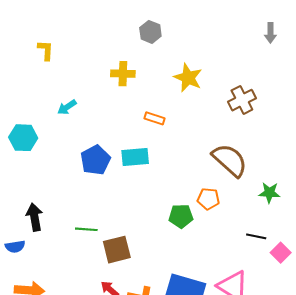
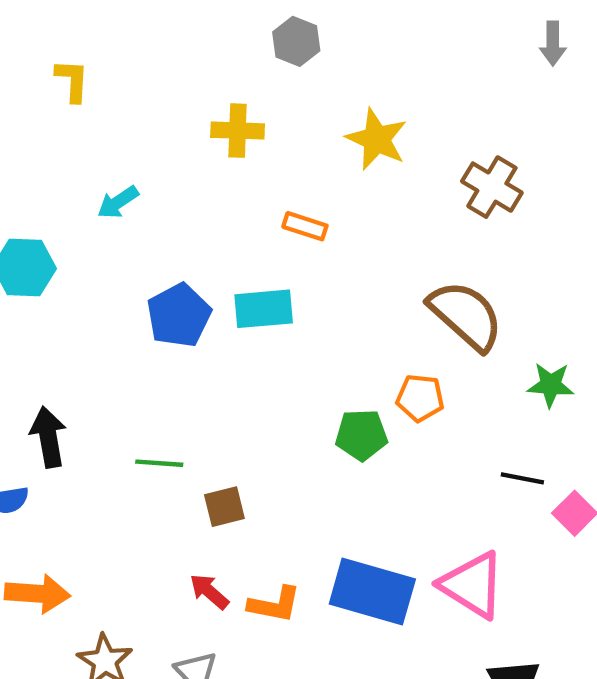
brown cross: (242, 100) -> (492, 187), turned -32
brown square: (117, 250) -> (224, 507), size x0.7

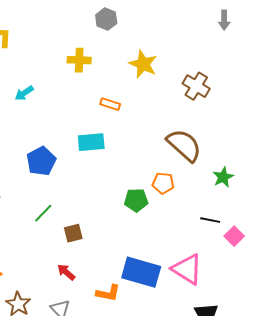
blue pentagon: (179, 315) -> (41, 161), moved
green star: (551, 385) -> (223, 177), turned -30
green line: (159, 463) -> (43, 213), turned -50
orange L-shape: (274, 604) -> (108, 293), moved

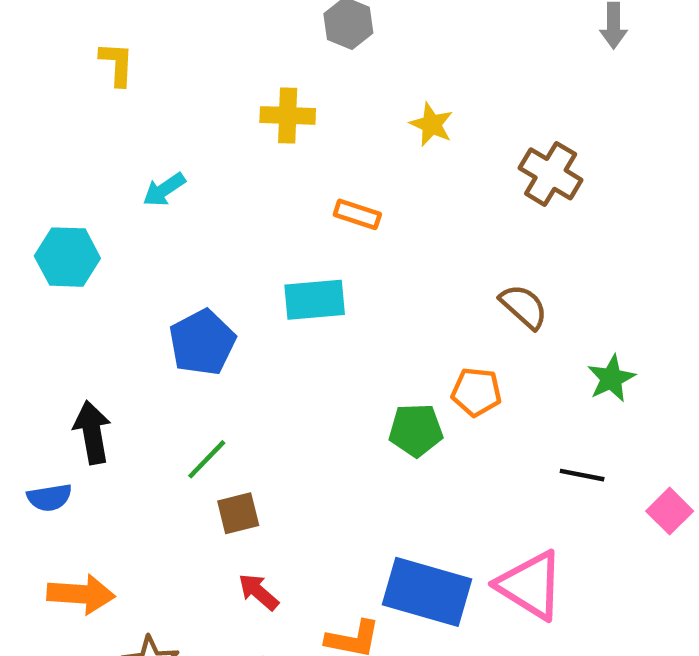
yellow star: (143, 64) -> (431, 124), size x0.7
brown semicircle: (184, 145) -> (524, 307), size x0.6
brown square: (73, 233) -> (238, 513), moved
pink square: (234, 236) -> (670, 511), moved

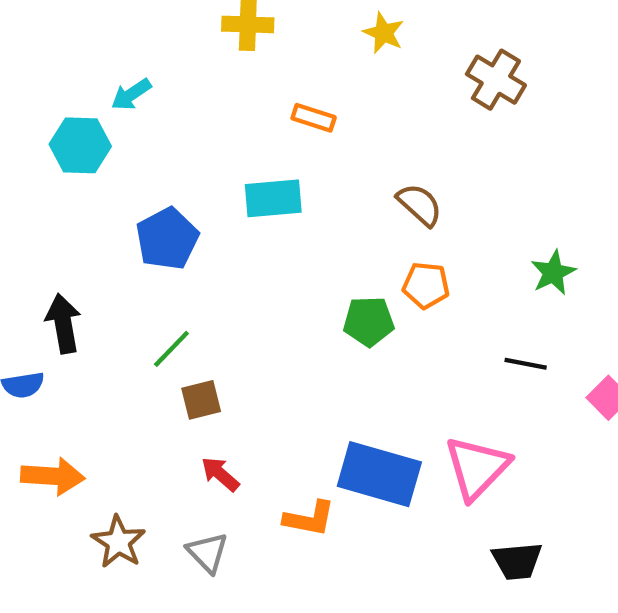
cyan hexagon: (67, 257) -> (80, 145), moved
brown semicircle: (524, 307) -> (420, 205), moved
pink triangle: (530, 585) -> (477, 468), turned 42

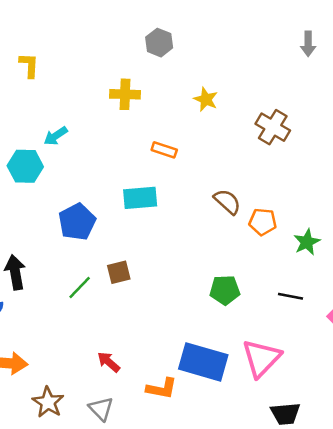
orange pentagon: (426, 285) -> (263, 222), moved
green pentagon: (369, 321) -> (225, 290), moved
brown square: (201, 400) -> (119, 272), moved

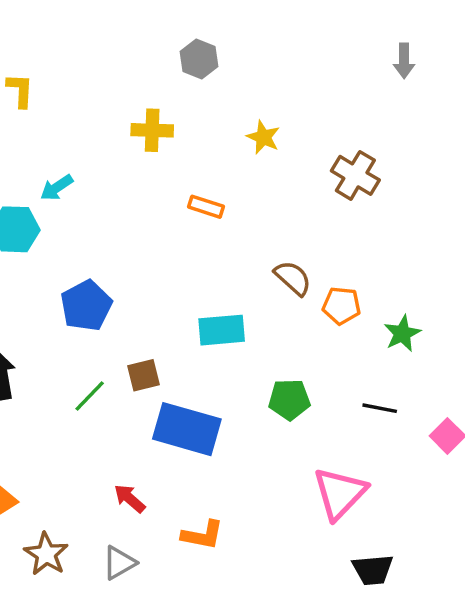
cyan rectangle: (140, 198) -> (222, 330), moved
blue rectangle: (203, 362) -> (187, 429), moved
gray triangle: (101, 409) -> (119, 563), turned 44

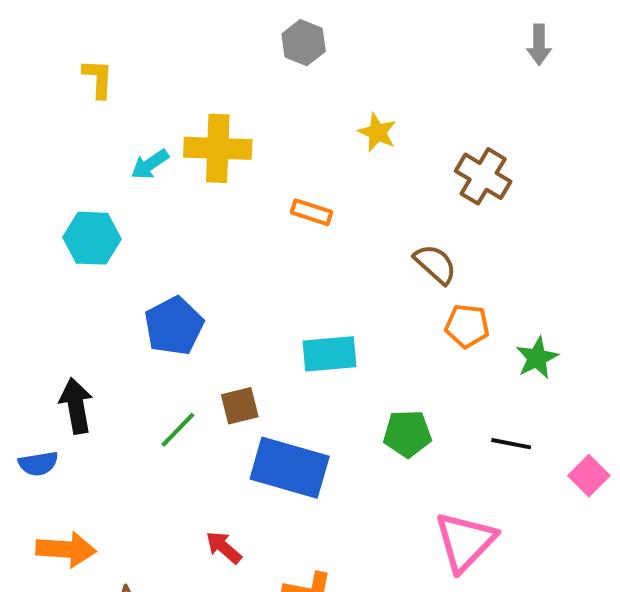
yellow cross: (152, 130) -> (218, 148), moved, size x1.4
cyan arrow: (57, 188) -> (150, 164), moved
brown semicircle: (293, 278) -> (435, 264), moved

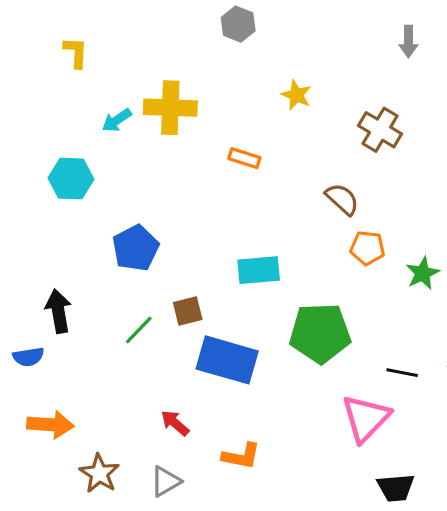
gray arrow: (539, 45) -> (408, 41), moved
green pentagon: (407, 434) -> (320, 333), size x1.6
black line: (511, 444) -> (402, 373), moved

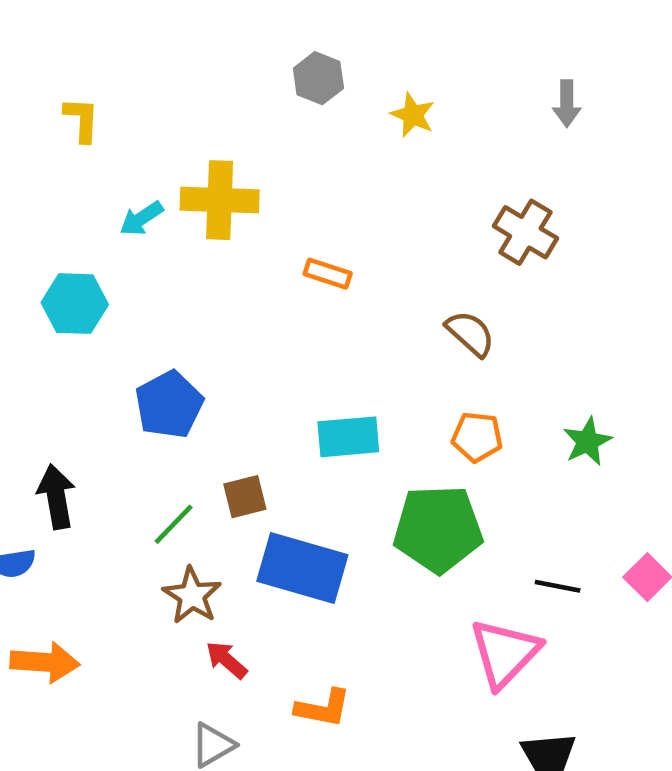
yellow star: (296, 95) -> (413, 115), moved
orange pentagon: (367, 248) -> (477, 437), moved
brown star: (99, 473) -> (192, 596), moved

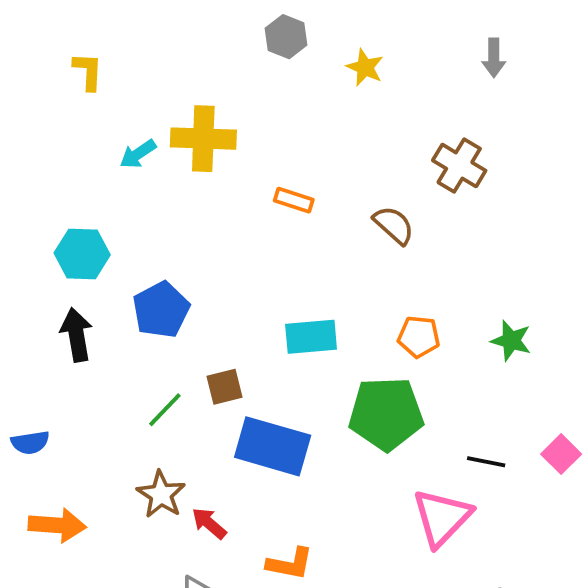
cyan hexagon: (75, 304) -> (82, 254), moved
brown semicircle: (470, 333) -> (394, 225), moved
green star: (587, 441) -> (511, 341), turned -30
black arrow: (56, 497) -> (76, 335), moved
brown star: (192, 596) -> (161, 494), moved

